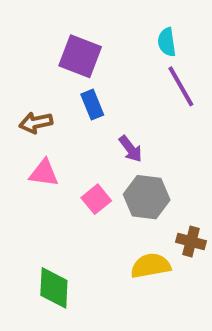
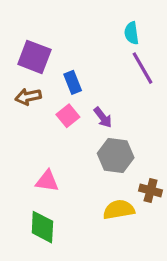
purple square: (80, 56) -> (34, 57), moved
pink triangle: (44, 173) -> (47, 181), moved
pink square: (96, 199) -> (68, 116), moved

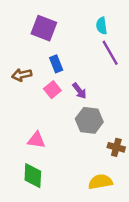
purple square: (34, 57) -> (44, 28), moved
yellow semicircle: (119, 210) -> (100, 182), moved

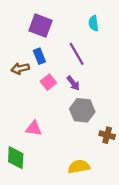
purple line: (110, 53) -> (77, 54), moved
blue rectangle: (56, 64) -> (39, 56), moved
green diamond: (33, 176) -> (16, 158), moved
yellow semicircle: (100, 182) -> (79, 167), moved

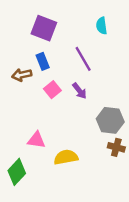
gray hexagon: (82, 110) -> (110, 120), moved
green diamond: (16, 158) -> (17, 172), turned 40
yellow semicircle: (79, 167) -> (66, 157), moved

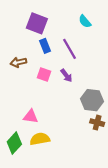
cyan semicircle: (102, 26) -> (85, 21), turned -32
blue rectangle: (43, 61) -> (45, 46), moved
pink square: (52, 90) -> (44, 75), turned -32
yellow semicircle: (66, 157) -> (40, 139), moved

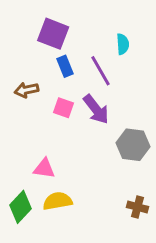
cyan semicircle: (85, 21) -> (123, 44), moved, turned -144
purple arrow: (66, 76) -> (96, 109), size x1.5
brown cross: (97, 123) -> (137, 207), moved

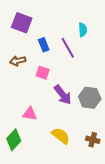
purple square: (53, 34) -> (22, 23), moved
purple arrow: (96, 109) -> (63, 95), moved
yellow semicircle: (58, 201) -> (61, 136), moved, turned 48

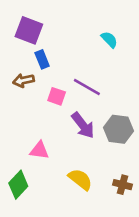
cyan semicircle: (83, 30) -> (109, 40), turned -40
blue rectangle: (44, 45) -> (42, 59), moved
purple line: (68, 48) -> (87, 87), moved, turned -30

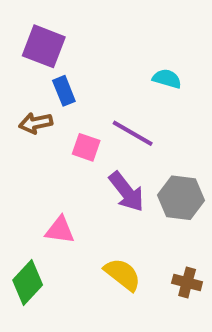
cyan semicircle: (109, 40) -> (167, 79), moved, turned -30

